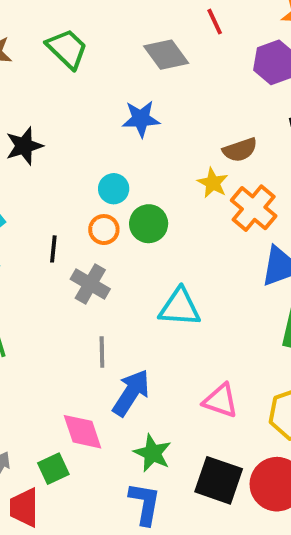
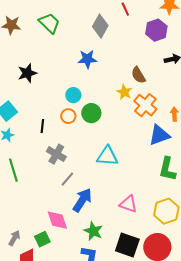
gray diamond: (166, 55) -> (100, 26), turned 65
brown semicircle: (240, 150) -> (138, 75), turned 78
gray cross: (90, 284) -> (56, 154), moved
gray line: (102, 352) -> (67, 179), turned 42

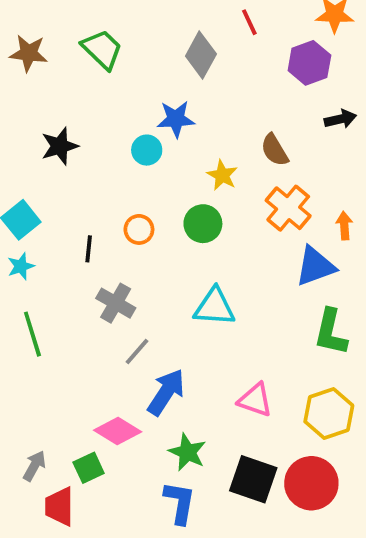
yellow star: (124, 92) -> (222, 175), moved
cyan circle: (73, 95) -> (147, 150), moved
green circle: (91, 113) -> (203, 224), moved
pink diamond: (57, 220) -> (118, 431), turned -40

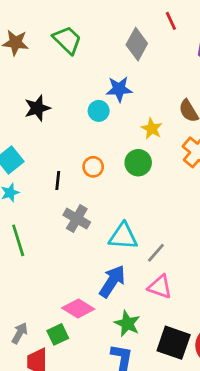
cyan triangle: (215, 307) -> (123, 236), moved
gray line: (137, 352) -> (156, 253), moved
pink triangle: (255, 400) -> (160, 287), moved

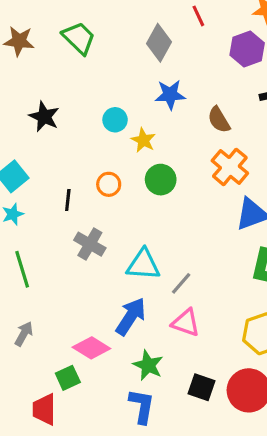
blue star: (119, 89) -> (170, 95), moved
black star: (37, 108) -> (44, 117), turned -30
yellow star: (152, 129) -> (143, 140), moved
gray arrow: (20, 333) -> (24, 334), moved
black square: (174, 343) -> (202, 387), size x0.7

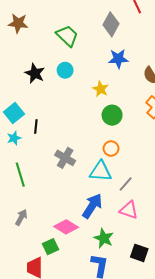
green trapezoid: (79, 38) -> (67, 36), moved
cyan circle: (115, 120) -> (65, 70), moved
orange circle: (109, 184) -> (111, 149), moved
black line: (68, 200) -> (36, 127), moved

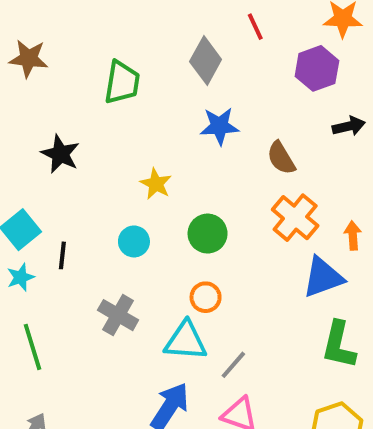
green trapezoid: (67, 36) -> (122, 82), turned 55
cyan circle: (65, 70) -> (134, 241), moved
yellow star: (101, 89) -> (156, 184), moved

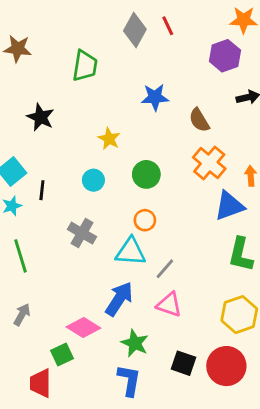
red line: (255, 27) -> (168, 26), moved
gray diamond: (206, 60) -> (135, 30), moved

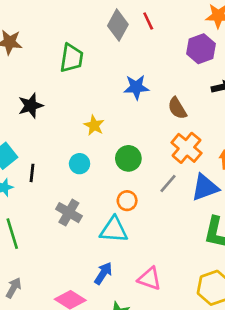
black star: (41, 117) -> (31, 106), turned 30
gray line: (165, 269) -> (168, 183), moved
blue arrow: (119, 299) -> (103, 273), size x0.7

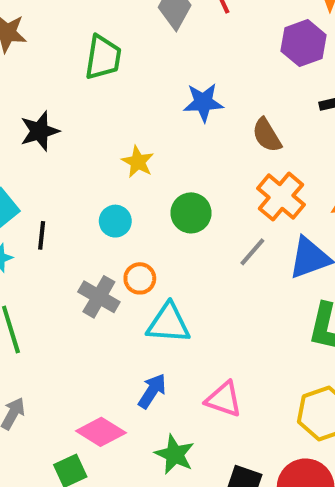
orange circle: (127, 201) -> (140, 278), moved

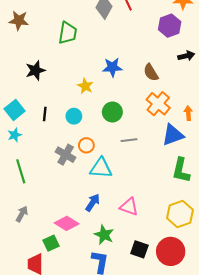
blue star: (203, 102) -> (112, 67), moved
black line: (42, 235) -> (45, 114), moved
gray line: (252, 252) -> (129, 140), moved, turned 42

